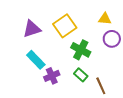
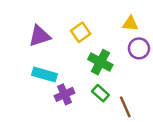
yellow square: (65, 26) -> (81, 32), size x0.7
cyan rectangle: (36, 60) -> (45, 74), turned -30

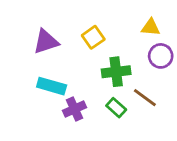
green cross: (100, 62) -> (116, 72), turned -35
brown line: (125, 107) -> (145, 98), moved, turned -30

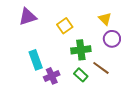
yellow triangle: (151, 27) -> (105, 19), turned 40
purple triangle: (46, 42) -> (28, 17), moved
cyan rectangle: (52, 86) -> (36, 60), turned 54

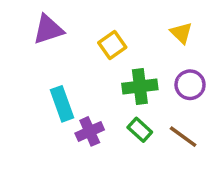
purple circle: (112, 39) -> (190, 85), moved
brown line: (101, 68) -> (183, 137), moved

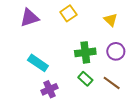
yellow square: (112, 45) -> (68, 13), moved
cyan rectangle: (62, 104) -> (38, 63), turned -36
purple cross: (90, 131) -> (49, 89), moved

